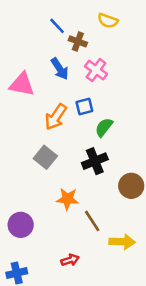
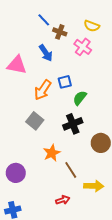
yellow semicircle: (108, 21) -> (92, 26), moved
pink cross: (96, 70) -> (83, 47), moved
orange star: (67, 199) -> (52, 153), turned -30
red arrow: (70, 260) -> (63, 200), moved

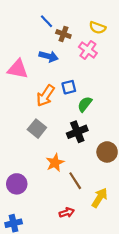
blue arrow: (46, 53) -> (49, 56), turned -42
yellow arrow: (94, 186) -> (100, 198), turned -60

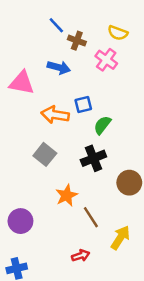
orange arrow: (45, 96) -> (55, 115), turned 65

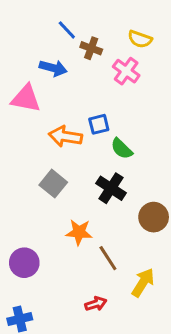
blue arrow: (59, 67) -> (53, 68), moved
green semicircle: (102, 125) -> (122, 149), turned -84
black cross: (93, 158) -> (111, 188), turned -35
orange star: (67, 195) -> (79, 232), turned 30

